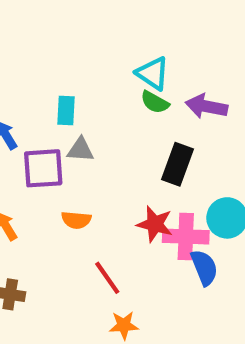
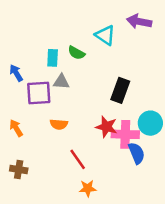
green semicircle: (155, 102) -> (76, 53), moved
purple arrow: (206, 106) -> (139, 21), moved

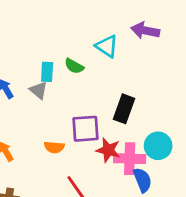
gray triangle: (61, 82) -> (39, 90), moved, turned 36
purple square: (39, 93) -> (86, 129), moved

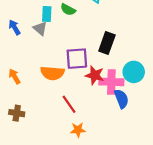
orange semicircle: (54, 147) -> (52, 73), size x1.5

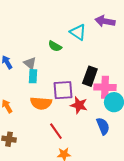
cyan rectangle: (47, 14) -> (33, 76), moved
pink cross: (111, 82) -> (105, 87), moved

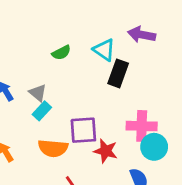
green semicircle: (55, 46) -> (61, 53), moved, turned -56
cyan rectangle: (33, 76) -> (42, 111), turned 40
black rectangle: (90, 76) -> (118, 73), moved

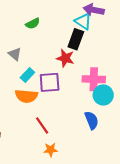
cyan triangle: (104, 50) -> (83, 21), moved
cyan rectangle: (42, 111) -> (27, 75), moved
red star: (106, 151) -> (65, 58), moved

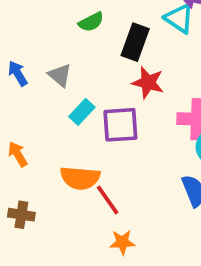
black rectangle: (76, 39) -> (135, 42), moved
orange semicircle: (26, 96) -> (80, 178), moved

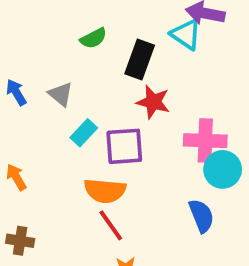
orange semicircle: (80, 178) -> (105, 191), moved

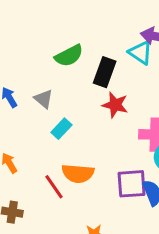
green semicircle: (93, 38) -> (69, 56), size x1.4
purple square: (124, 146) -> (132, 184), moved
red line: (111, 225) -> (54, 187), moved

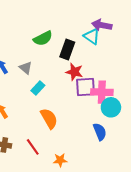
orange semicircle: (78, 173) -> (49, 119), turned -125
purple square: (132, 184) -> (86, 87), moved
red line: (54, 187) -> (33, 147), moved

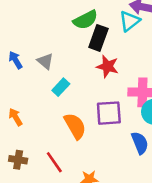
cyan triangle: (92, 36) -> (129, 21), turned 48
green semicircle: (43, 38) -> (85, 20), moved
purple square: (86, 87) -> (109, 113), moved

